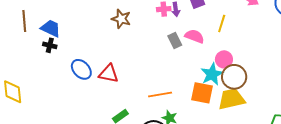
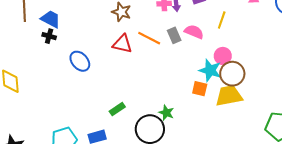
red triangle: (109, 74) -> (122, 44), moved
cyan star: (212, 74) -> (210, 70), turned -30
orange square: (202, 93) -> (200, 89), size x0.7
orange line: (160, 95) -> (149, 38), moved, turned 35

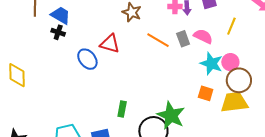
red triangle: (122, 44) -> (110, 44), moved
cyan star: (210, 70) -> (211, 64), moved
green rectangle: (117, 109) -> (122, 109), turned -49
green star: (166, 113) -> (171, 115), size x1.8

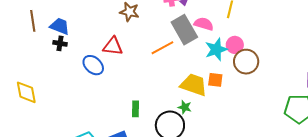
gray rectangle: (183, 39) -> (184, 30), size x1.8
orange line: (158, 40) -> (162, 48), moved, turned -50
cyan star: (211, 64) -> (216, 49), turned -30
yellow trapezoid: (234, 102) -> (194, 85), moved, turned 36
green star: (171, 115) -> (185, 107), size x0.5

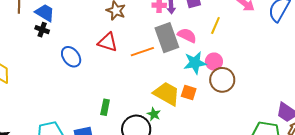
red triangle: (113, 46) -> (108, 42), moved

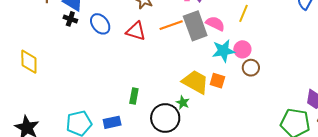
orange line: (142, 52) -> (171, 25), moved
blue ellipse: (71, 57) -> (100, 24), moved
brown circle: (222, 80) -> (251, 68), size x0.7

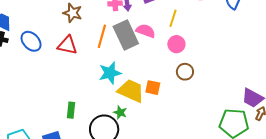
orange line: (171, 25) -> (102, 36), turned -50
pink circle: (242, 49) -> (176, 44), moved
cyan star: (223, 51) -> (110, 73), moved

